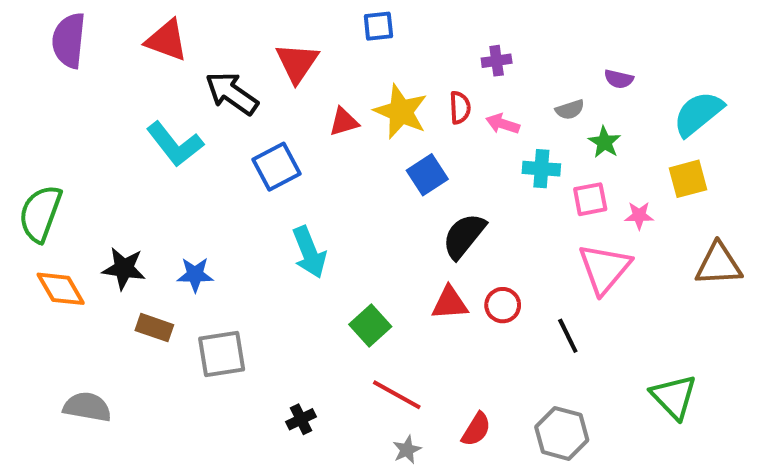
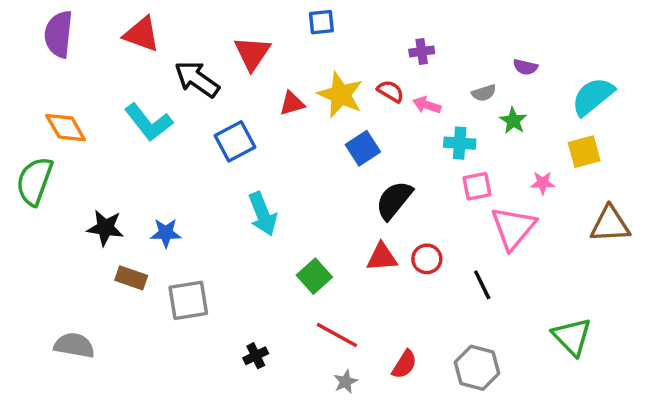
red semicircle: (460, 108) -> (391, 91), turned -56
pink square: (590, 199) -> (477, 186), moved
orange diamond: (61, 289) -> (66, 128), moved

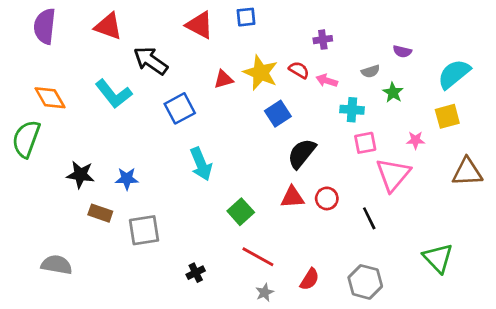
red triangle: (252, 53) -> (200, 25), moved, turned -36

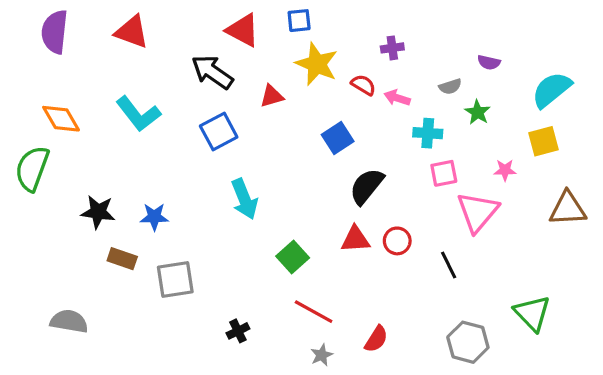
black arrow: (151, 61) -> (212, 72), moved
yellow star: (261, 73) -> (317, 64), moved
gray hexagon: (365, 282) -> (468, 342), moved

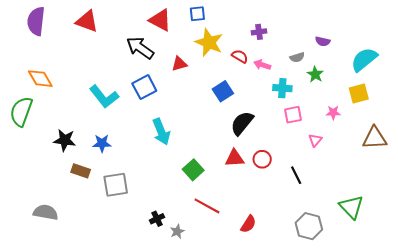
cyan L-shape: (138, 114) -> (104, 97), moved
pink triangle: (478, 212) -> (315, 140), size x0.5
gray star: (322, 355) -> (177, 231), moved

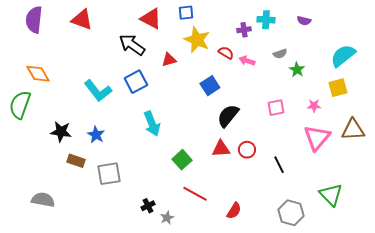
purple semicircle: (323, 41) -> (304, 21), moved
cyan cross: (282, 88) -> (266, 20), moved
pink triangle: (315, 140) -> (317, 138), moved, size x2.0
blue star: (102, 143) -> (96, 135), turned 30

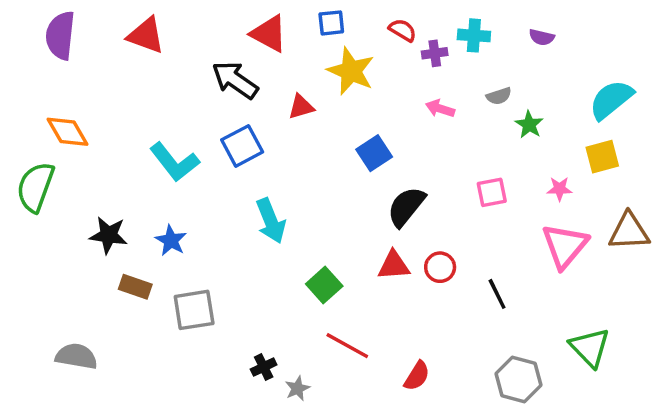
red semicircle: (226, 53) -> (403, 30), moved

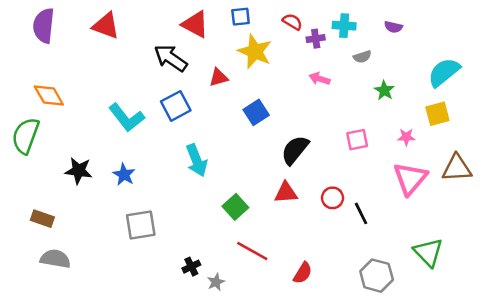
gray semicircle: (499, 96) -> (362, 57), moved
blue square: (374, 153) -> (256, 112), moved
red circle: (440, 267) -> (332, 198), moved
brown rectangle: (135, 287) -> (42, 219), moved

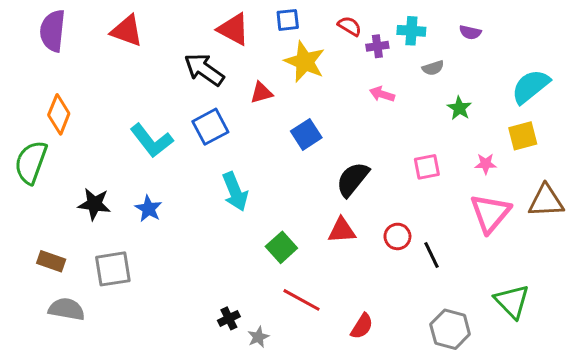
orange diamond: (49, 96) -> (59, 114), turned 52
gray square: (141, 225) -> (113, 269), moved

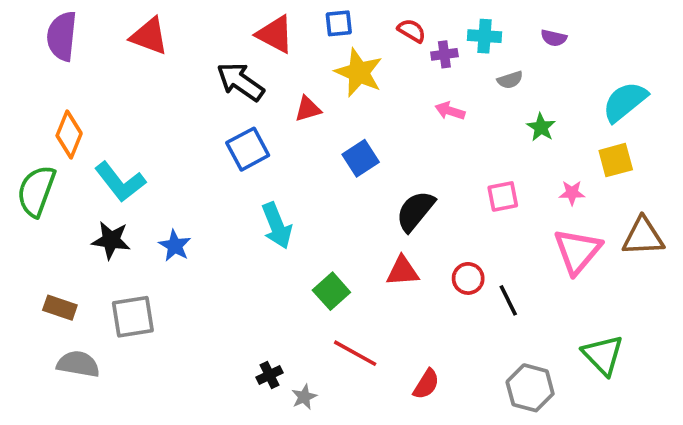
cyan L-shape: (152, 141) -> (120, 182), moved

